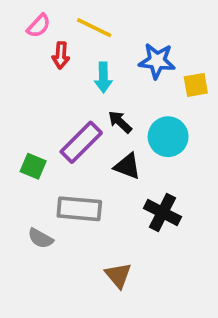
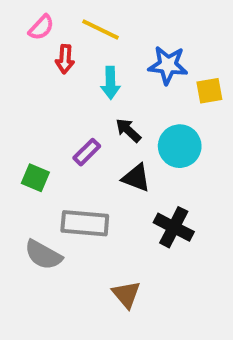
purple rectangle: (81, 142) -> (87, 152), size x0.6
gray semicircle: (41, 238) -> (43, 255), size x1.4

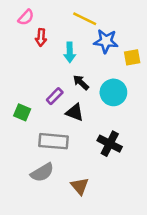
yellow line: (101, 29) -> (85, 19), moved
black triangle: (136, 178) -> (75, 112), moved
gray semicircle: (43, 255) -> (42, 172), moved, turned -60

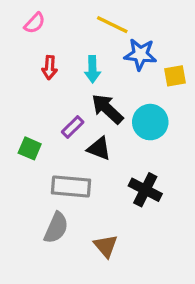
red arrow: (41, 37) -> (50, 68), moved
black arrow: (81, 82) -> (107, 109), size x1.5
gray semicircle: (42, 172) -> (56, 228), turned -35

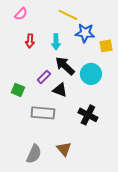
gray semicircle: (56, 228) -> (34, 154), moved

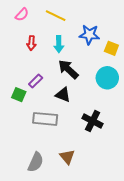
yellow line: (68, 15) -> (56, 16), moved
yellow square: (106, 46) -> (111, 48), turned 32
cyan circle: (91, 74) -> (107, 78), moved
purple rectangle: (44, 77) -> (36, 81), moved

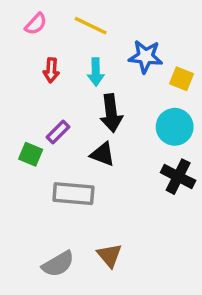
black arrow: (68, 69) -> (111, 113), turned -140
black cross: (93, 121) -> (178, 177), moved
gray semicircle: (36, 162) -> (58, 264), turned 36

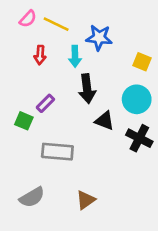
yellow line: (91, 26) -> (56, 24), moved
blue star: (145, 57) -> (99, 38), moved
black triangle: (103, 154) -> (104, 121), moved
brown triangle: (109, 255) -> (86, 200), turned 35
gray semicircle: (58, 264) -> (32, 197), moved

